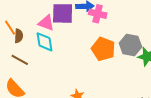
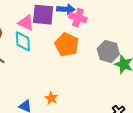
orange pentagon: (103, 49) -> (67, 45), moved

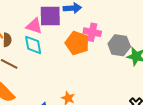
pink cross: (78, 18) -> (92, 32), moved

